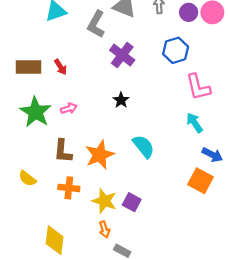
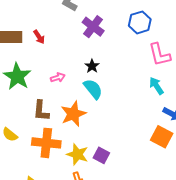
pink arrow: (69, 108) -> (58, 77), moved
cyan semicircle: (144, 146) -> (93, 89), moved
orange cross: (69, 188) -> (46, 143), size x1.5

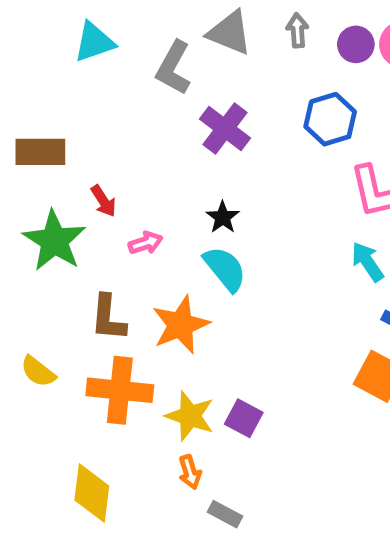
red arrow: (39, 37) -> (103, 201), moved

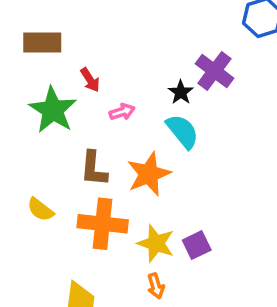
purple cross: (225, 129) -> (214, 71), moved
purple square: (244, 418) -> (197, 245), turned 36

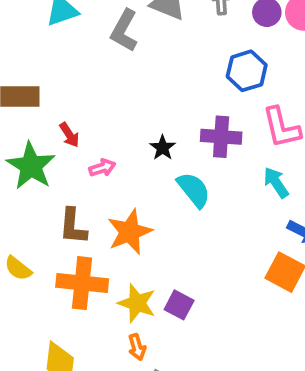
purple cross: (214, 71) -> (221, 137), moved, turned -33
cyan semicircle: (182, 131) -> (194, 190), moved
purple square: (197, 245) -> (179, 305), turned -36

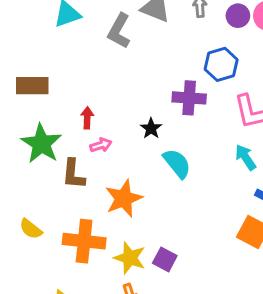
red arrow: (69, 135) -> (87, 118), moved, turned -145
purple cross: (221, 137) -> (189, 98), moved
brown L-shape: (73, 226) -> (73, 174), moved

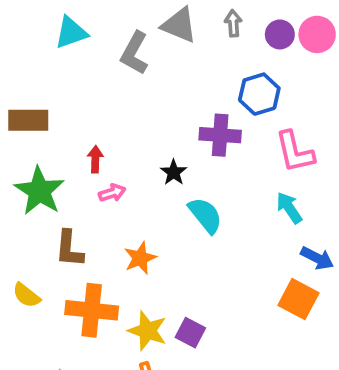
brown L-shape: (73, 174) -> (69, 249), moved
orange star: (124, 198) -> (140, 258), size x0.7

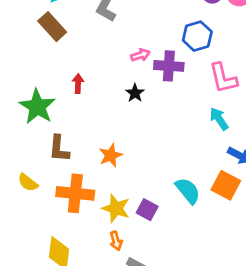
brown rectangle: (28, 120) -> (52, 27), moved, turned 48
pink arrow: (112, 193) -> (140, 55), moved
cyan semicircle: (205, 215) -> (188, 191), moved

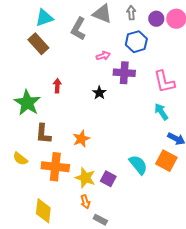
blue hexagon: (197, 36) -> (136, 42), moved
pink arrow: (140, 55) -> (103, 56), moved

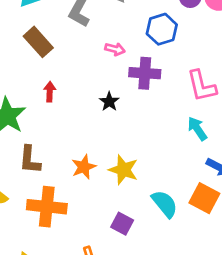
brown rectangle: (38, 44) -> (38, 42), moved
pink arrow: (103, 56) -> (115, 49), turned 32
yellow star: (85, 178) -> (123, 170), moved

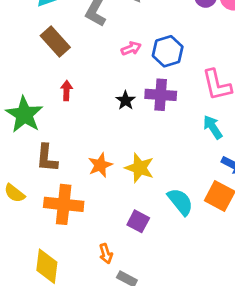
blue hexagon: (162, 29) -> (168, 51), moved
pink arrow: (115, 49) -> (131, 48), turned -36
purple cross: (145, 73) -> (161, 95), moved

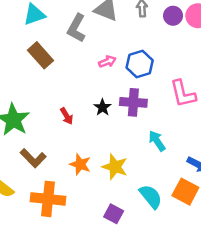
red arrow: (67, 91) -> (67, 116), moved, turned 147
cyan arrow: (213, 127) -> (157, 141), moved
brown L-shape: (47, 158) -> (33, 158), turned -50
orange star: (100, 165) -> (80, 164), turned -30

